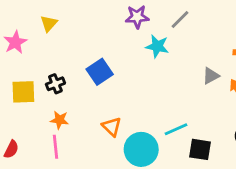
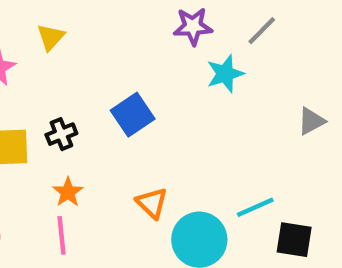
cyan star: (157, 46) -> (225, 74), turned -30
orange star: (59, 120) -> (68, 192), turned 30

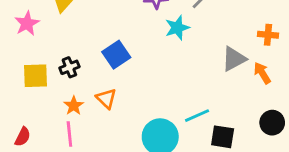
gray triangle: (311, 121) -> (234, 59), size x1.4
orange triangle: (152, 203) -> (106, 99), moved

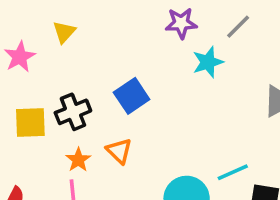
black cross: (69, 67) -> (73, 112), size x1.4

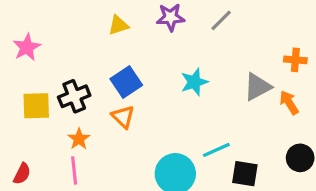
yellow triangle: (64, 32) -> (118, 25), moved, turned 30
cyan star: (208, 62) -> (194, 82), moved
orange triangle: (119, 151) -> (123, 117), moved

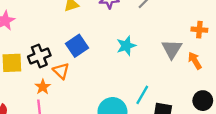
gray triangle: (257, 87) -> (172, 49), turned -30
orange triangle: (123, 117) -> (61, 71), moved
cyan line: (216, 150) -> (142, 95), turned -36

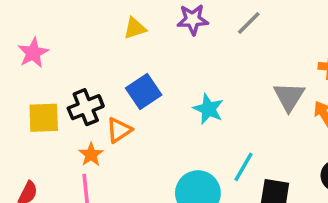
cyan star: (126, 46) -> (208, 109), moved, turned -30
orange triangle: (61, 71) -> (119, 130), turned 42

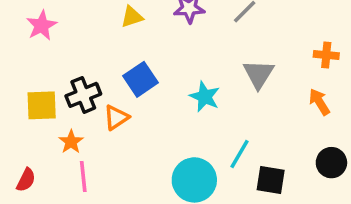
pink star: (33, 53) -> (42, 25), moved
gray triangle: (289, 97) -> (259, 74), moved
orange star: (91, 155) -> (71, 142), moved

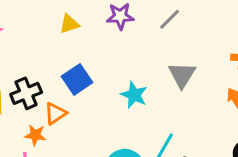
orange star: (71, 142) -> (35, 135), moved, turned -30

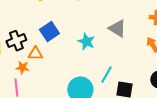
gray triangle: (182, 75) -> (117, 29), turned -30
orange triangle: (55, 113) -> (35, 54), turned 35

